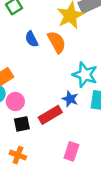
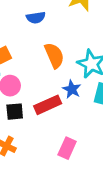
blue semicircle: (32, 39) -> (36, 18), turned -77
orange semicircle: (57, 42) -> (54, 55), moved

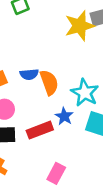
blue semicircle: (36, 18) -> (29, 74), moved

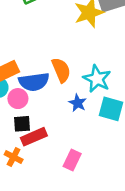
blue semicircle: (29, 74) -> (34, 82), moved, size x1.6
red rectangle: (40, 130) -> (34, 137), moved

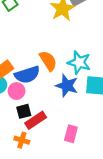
blue star: (78, 103) -> (67, 86), size x1.5

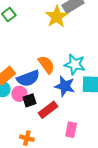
black square: (24, 111) -> (29, 100), moved
red rectangle: (36, 120) -> (48, 110), moved

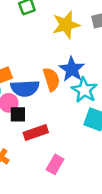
yellow star: (57, 17) -> (66, 25), moved
blue star: (65, 86) -> (72, 69), moved

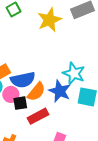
blue star: (72, 69) -> (60, 91), moved
orange semicircle: (51, 79) -> (36, 92), moved, turned 66

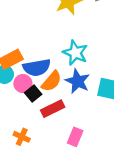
cyan star: (74, 73) -> (75, 53), moved
black square: (20, 103) -> (33, 93), turned -32

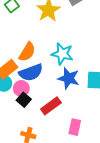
orange semicircle: (52, 81) -> (27, 52), moved
black square: (33, 93) -> (24, 100), moved

